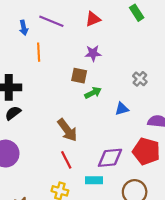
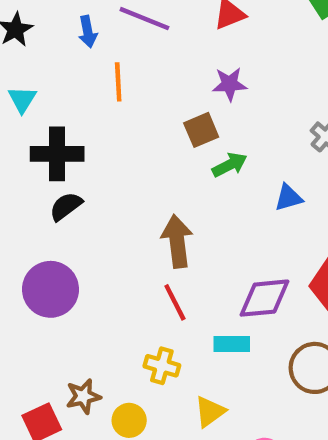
brown square: (79, 76) -> (201, 130), turned -35
brown arrow: (67, 130) -> (177, 241), turned -150

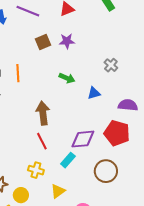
orange line: (118, 82) -> (18, 73), moved
brown square: (201, 130) -> (43, 42), moved
green arrow: (230, 165) -> (67, 78), turned 49
cyan rectangle: (232, 344) -> (68, 160), turned -49

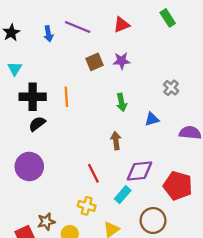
green arrow: (67, 78) -> (122, 102), turned 56
brown arrow: (43, 113) -> (116, 141), moved, size x0.7
red pentagon: (117, 133) -> (178, 186), moved
brown circle: (106, 171) -> (153, 220), moved

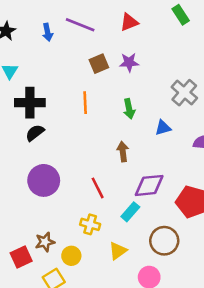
gray cross: (171, 88) -> (184, 93), size x1.5
orange line: (66, 97) -> (85, 103), moved
purple circle: (29, 166) -> (44, 180), moved

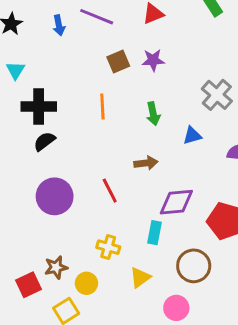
brown arrow: (123, 152) -> (146, 163), turned 90
red line: (98, 188) -> (110, 191), moved
cyan rectangle: (130, 212) -> (155, 233), turned -30

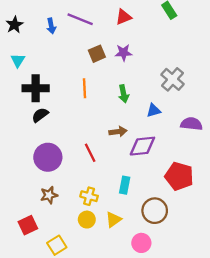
purple diamond: (176, 202) -> (142, 146), moved
brown star: (56, 267) -> (49, 195), moved
yellow circle: (86, 283) -> (87, 220), moved

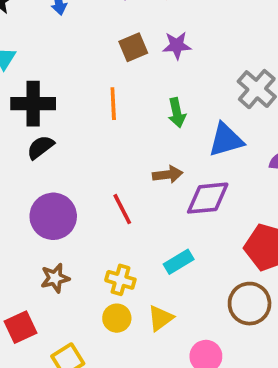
blue triangle: (154, 111) -> (226, 140), size x1.5
cyan rectangle: (125, 185) -> (179, 262), turned 48
brown circle: (155, 211) -> (250, 304), moved

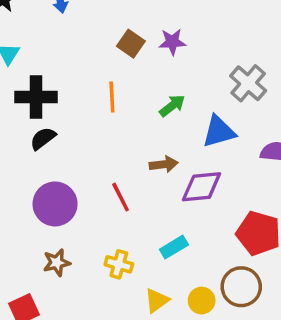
brown square: (133, 47) -> (131, 44), turned -32
green arrow: (177, 113) -> (172, 106), turned -116
yellow circle: (117, 318) -> (202, 301), moved

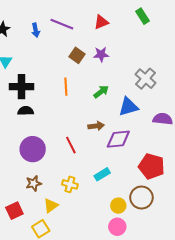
black semicircle: (43, 138) -> (26, 111), turned 35
yellow triangle: (157, 301) -> (51, 206), moved

